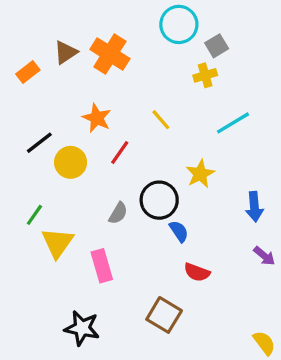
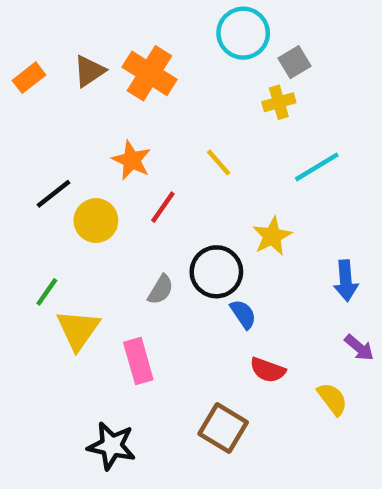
orange rectangle: (28, 72) -> (29, 78), moved
yellow semicircle: (264, 343) -> (332, 399), moved

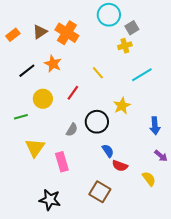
orange star: (132, 160) -> (53, 64), moved
black line: (54, 194) -> (27, 71), moved
green line: (47, 292) -> (21, 117), moved, turned 40
blue semicircle: (243, 314) -> (108, 151), moved

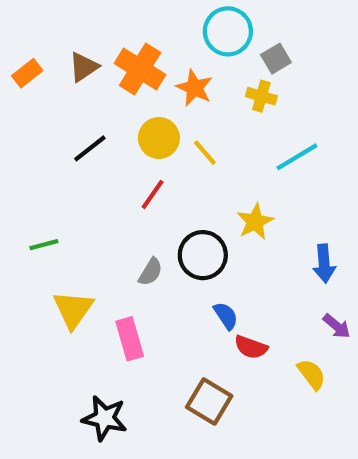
yellow cross: (125, 46) -> (261, 96), turned 32
orange star: (53, 64) -> (194, 88), moved
black line: (27, 71) -> (90, 148), moved
yellow circle: (43, 99) -> (159, 138), moved

